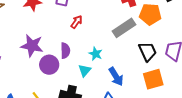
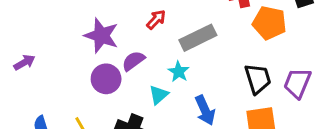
gray rectangle: (124, 28) -> (198, 38), moved
purple star: (32, 46) -> (101, 36), moved
purple semicircle: (65, 51) -> (133, 61), turned -133

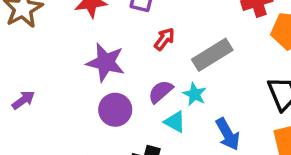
purple semicircle: (133, 61) -> (161, 92), moved
cyan triangle: (159, 95) -> (175, 122), turned -45

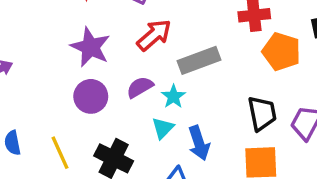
red arrow: (164, 39) -> (154, 35), size x1.5
cyan triangle: (175, 122) -> (163, 128), moved, turned 35

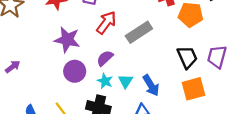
cyan star: (173, 96) -> (105, 81), moved

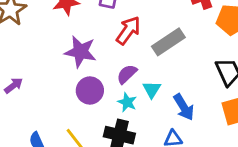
cyan triangle: (126, 81) -> (152, 89), moved

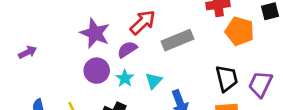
purple semicircle: (127, 74) -> (127, 49), moved
cyan star: (127, 102) -> (125, 78), moved

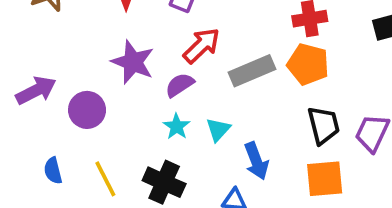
orange pentagon: (240, 31) -> (308, 64), moved
purple arrow: (28, 52) -> (36, 90), size x1.5
purple circle: (97, 71) -> (87, 110), moved

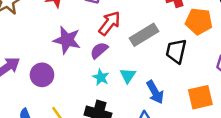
orange pentagon: (308, 64) -> (199, 21), moved
black trapezoid: (324, 125) -> (176, 51), moved, turned -145

